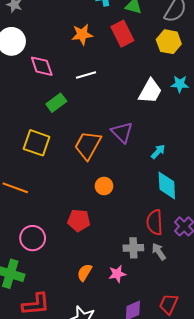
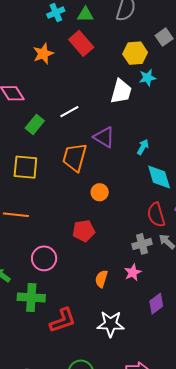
yellow hexagon: (169, 42) -> (135, 53), moved
white line: (86, 75) -> (69, 112), moved

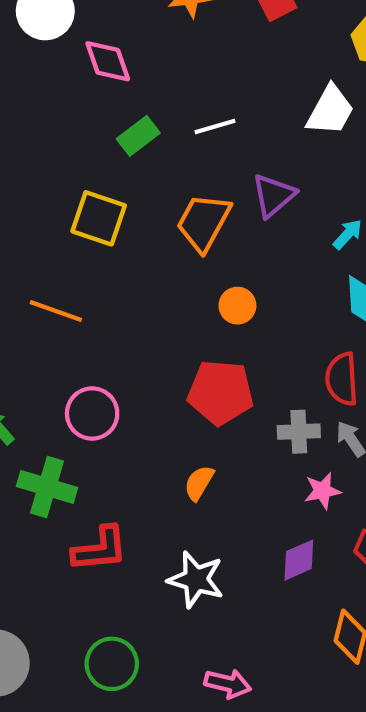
purple triangle: (104, 137) -> (274, 195), turned 35
red pentagon: (84, 231) -> (221, 392), moved, size x1.4
pink star: (133, 272) -> (322, 491), moved

